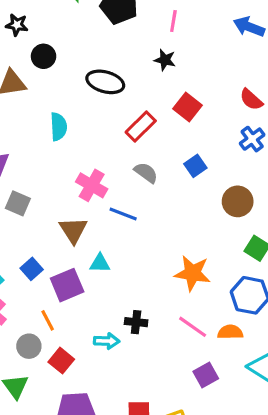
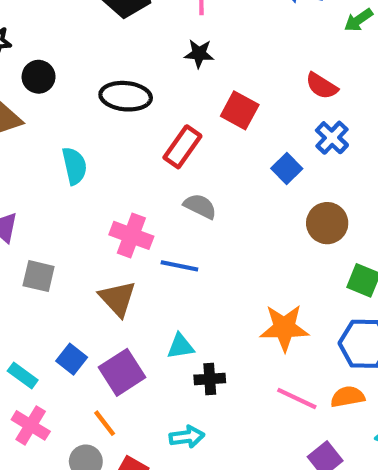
blue square: (195, 166) -> (287, 168), moved
cyan triangle: (100, 263) -> (180, 346), moved
black cross: (136, 322) -> (210, 379), moved

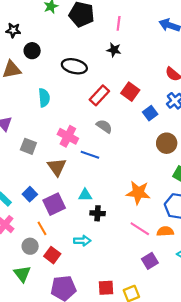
red square: (240, 110) -> (130, 92), moved
gray square: (39, 276) -> (28, 146), moved

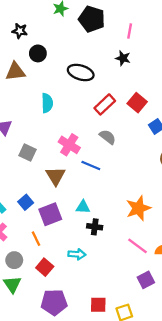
orange star: (138, 193) -> (138, 208), turned -30
gray circle: (30, 246) -> (14, 260), moved

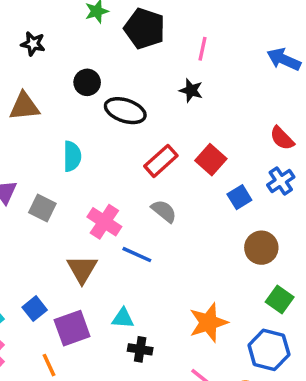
black circle: (38, 53) -> (87, 82), moved
gray square: (28, 152) -> (42, 208), moved

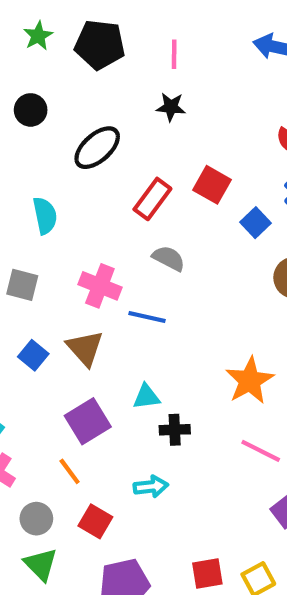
black circle: (87, 82) -> (31, 110), moved
black ellipse: (125, 111) -> (97, 148), turned -48
blue square: (35, 309) -> (33, 355), moved

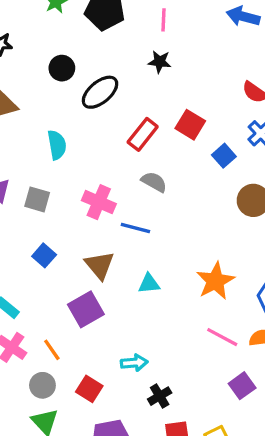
black circle: (31, 110) -> (62, 68), moved
brown triangle: (85, 348) -> (100, 265), moved
cyan triangle: (146, 397) -> (149, 284), moved
black cross: (175, 430) -> (160, 396), moved, turned -30
orange line: (70, 471) -> (52, 350), moved

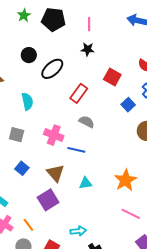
red square: (190, 125) -> (112, 77), moved

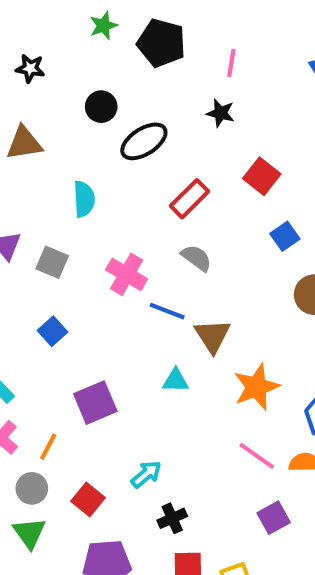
brown triangle: (55, 173) -> (213, 336), moved
orange line: (28, 225) -> (48, 447), turned 56
cyan arrow: (78, 231) -> (146, 474), turned -42

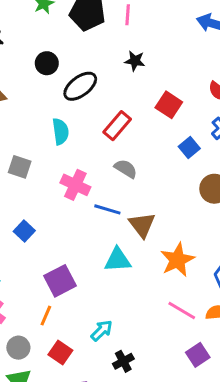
pink line: (231, 63) -> (128, 15), moved
cyan semicircle: (84, 199) -> (61, 132), moved
gray square: (52, 262) -> (20, 167), moved
cyan triangle: (176, 381) -> (118, 260), size x1.4
orange line: (48, 447) -> (46, 316), moved

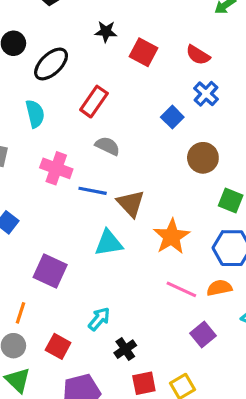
red square: (169, 105) -> (143, 52), moved
purple square: (60, 281) -> (50, 271), turned -32
orange line: (46, 316) -> (20, 313), moved

